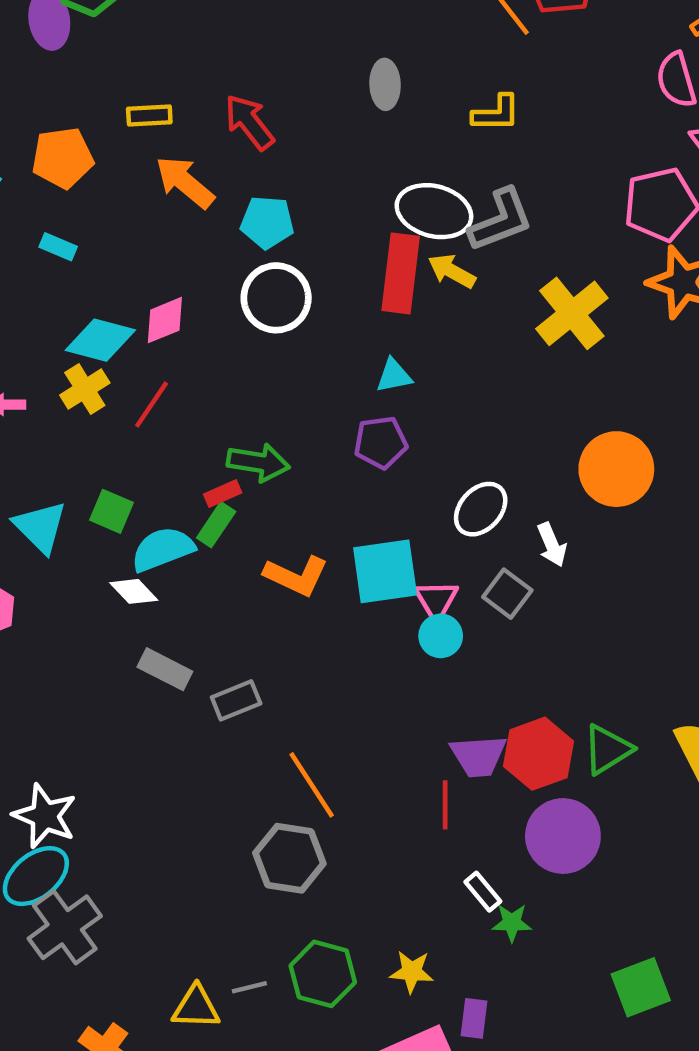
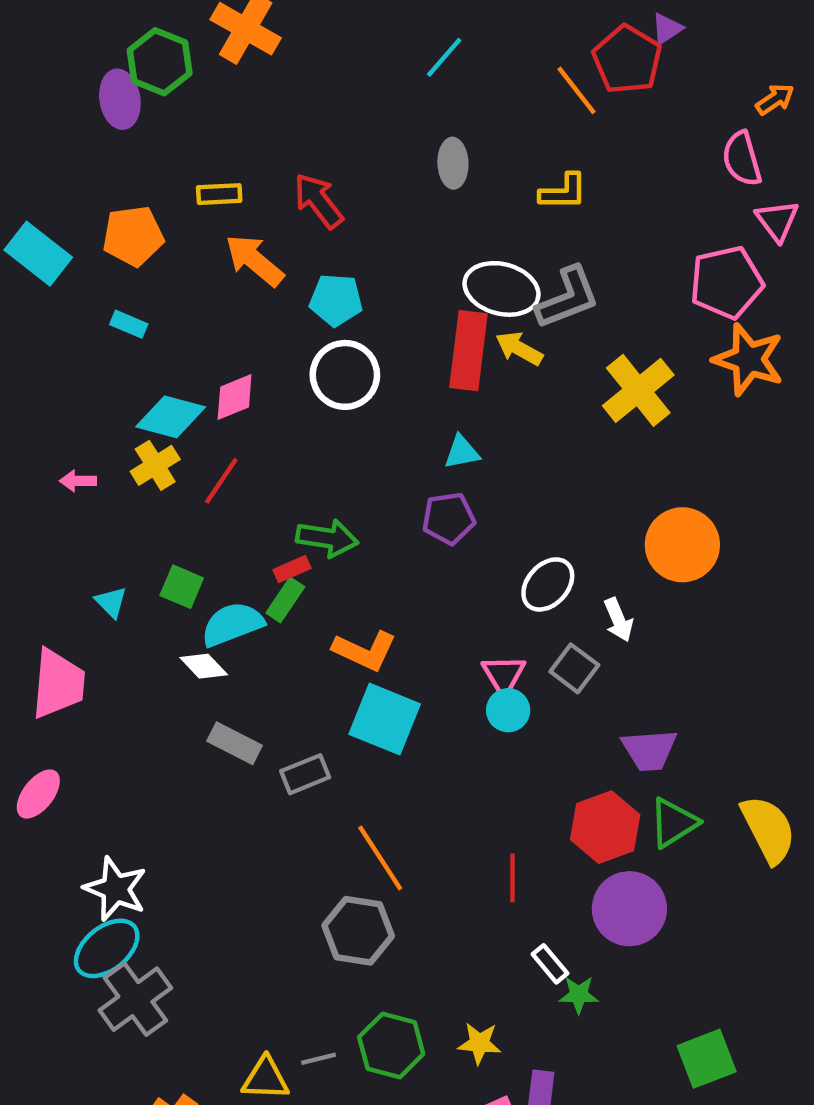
cyan triangle: (40, 527) -> (111, 602), size x0.6
cyan square: (385, 571) -> (385, 719), moved, turned 30
purple trapezoid: (478, 756) -> (649, 750), moved

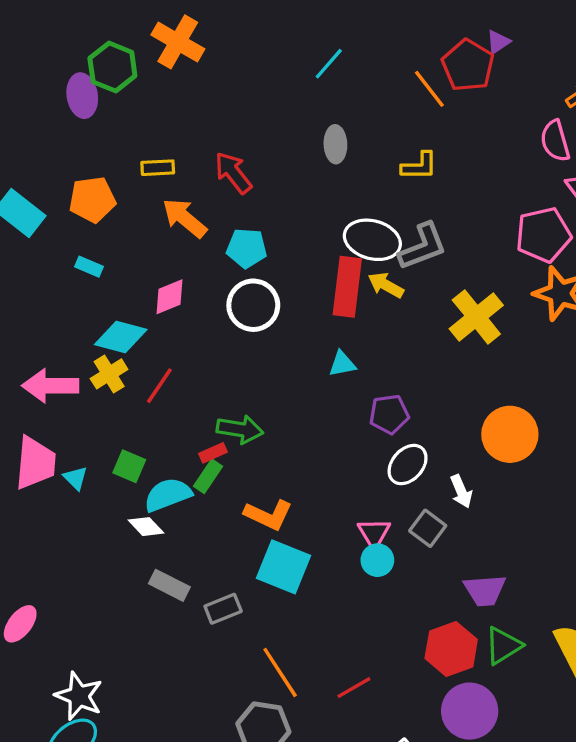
pink diamond: (235, 397) -> (169, 297), moved
pink arrow: (78, 481) -> (50, 386), size x2.0
purple pentagon: (449, 518) -> (389, 414), moved
pink trapezoid: (58, 684) -> (35, 463), moved
red line: (513, 878) -> (354, 688), moved, turned 60

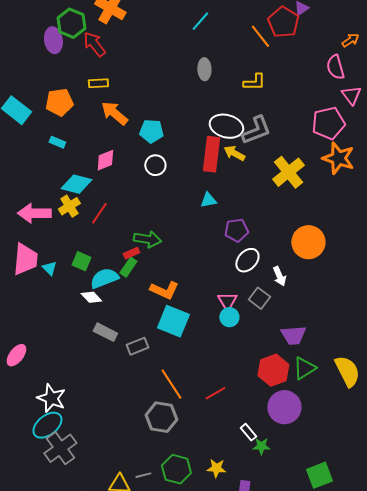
red arrow: (233, 173) -> (94, 44), moved
white circle: (253, 305) -> (155, 165), size x0.7

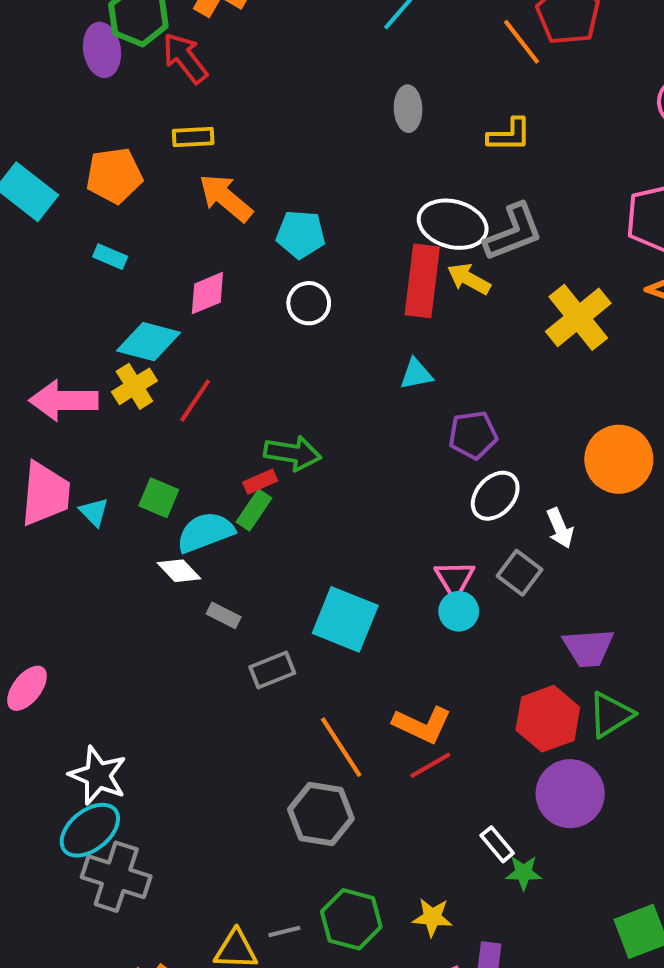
orange L-shape: (164, 290) -> (422, 725), moved
gray rectangle: (105, 332) -> (224, 615), moved, size x0.7
gray cross: (60, 448) -> (116, 877), turned -36

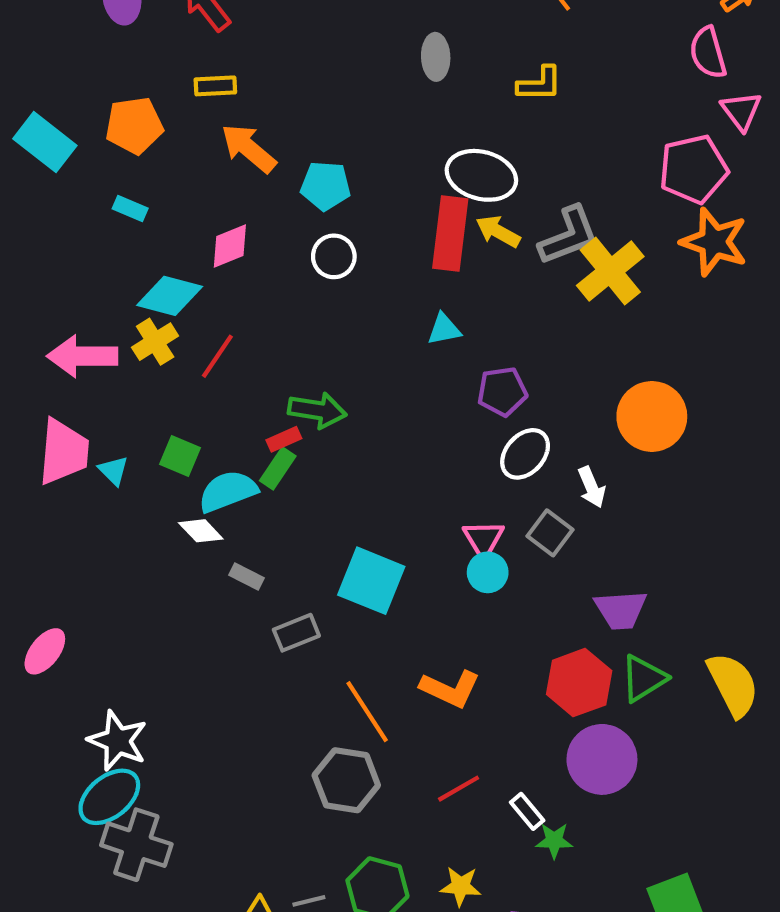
gray L-shape: (513, 232) -> (569, 236), moved
red line: (430, 765) -> (459, 789), moved

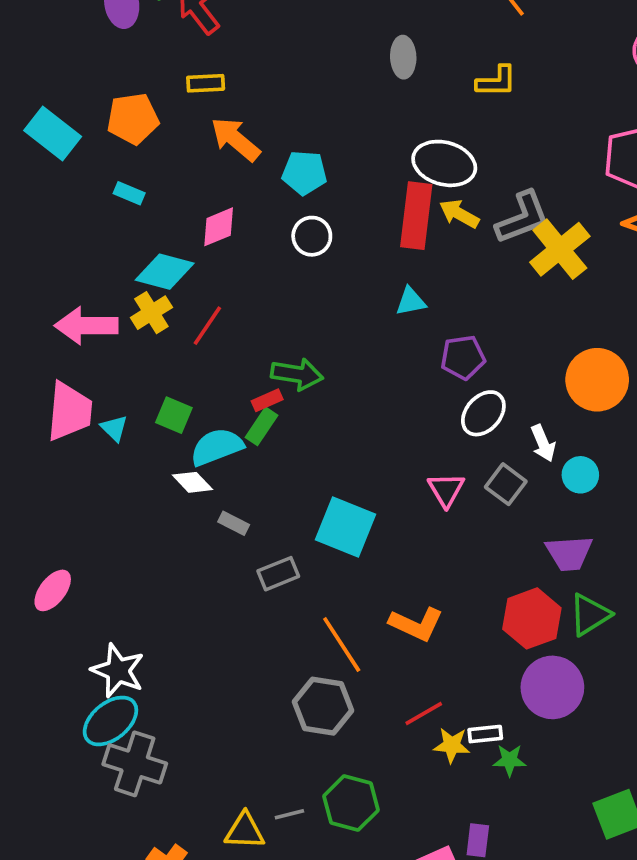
cyan circle: (488, 572) -> (580, 475), moved
white rectangle: (527, 811) -> (485, 734), turned -56
yellow star: (461, 886) -> (452, 745), moved

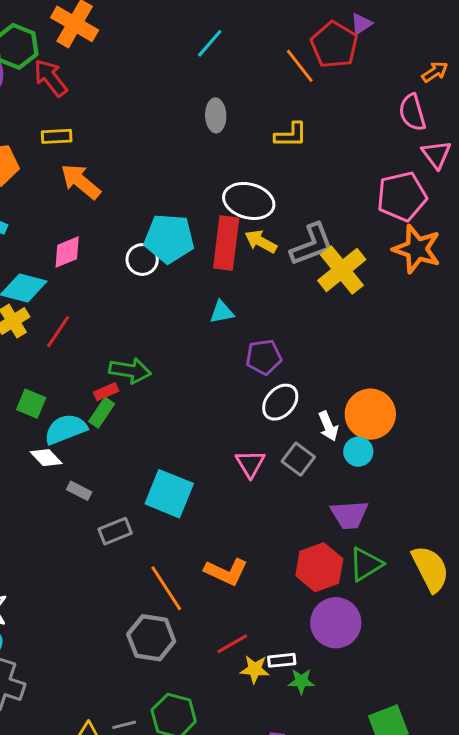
cyan pentagon: (304, 173) -> (169, 238), moved, size x1.4
orange circle: (597, 380) -> (370, 414), moved

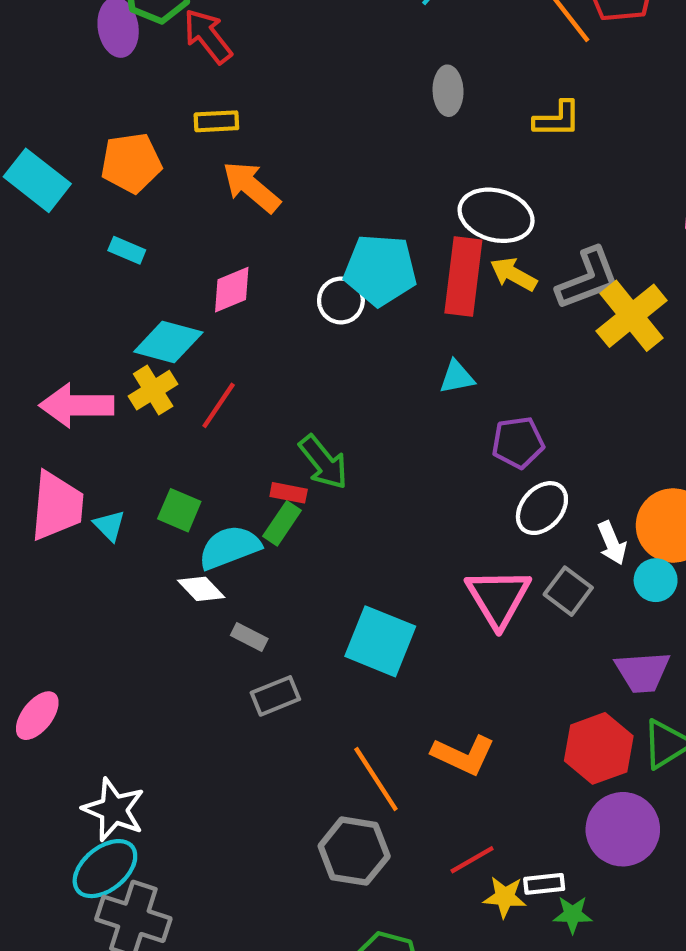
green arrow: (130, 371) -> (323, 462), turned 42
red rectangle: (106, 392) -> (289, 493), turned 35
pink triangle: (250, 464) -> (498, 598), size x1.5
gray rectangle: (115, 531) -> (275, 696), moved

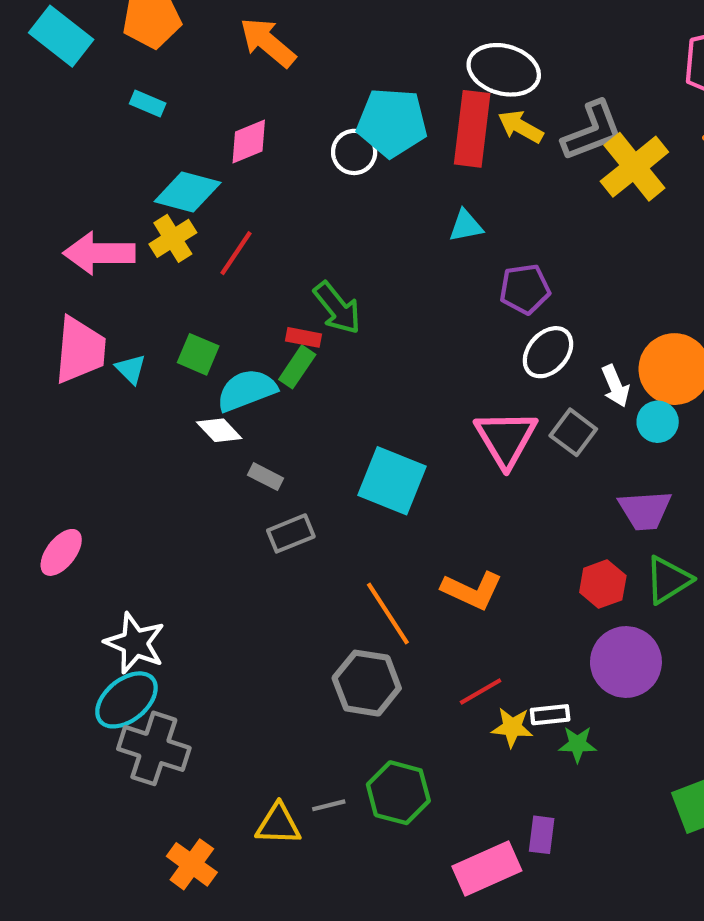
red hexagon: (599, 748) -> (603, 584), size x0.7

